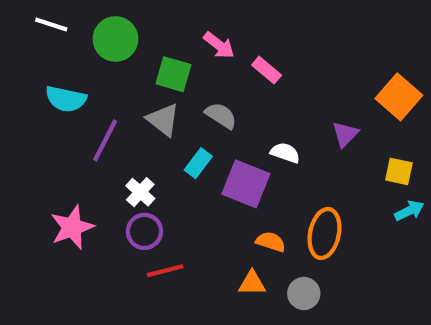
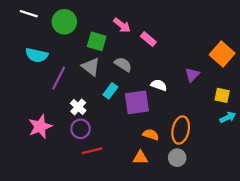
purple square: (246, 184) -> (137, 102), turned -30
gray circle: (304, 294) -> (177, 158), moved

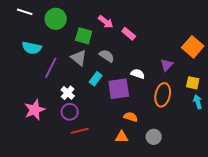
cyan arrow: (228, 117) -> (198, 102), turned -80
orange ellipse: (181, 130) -> (163, 95), moved

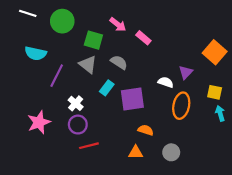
white semicircle: (138, 74) -> (166, 82), moved

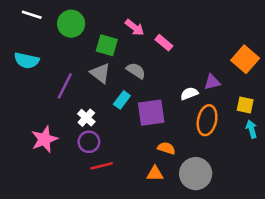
cyan semicircle: (36, 53) -> (27, 61), moved
purple triangle: (186, 72) -> (212, 82), turned 32
white semicircle: (166, 82) -> (189, 94), turned -40
gray circle: (171, 152) -> (196, 174), size x1.6

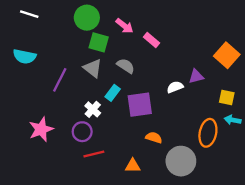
green circle: (71, 24) -> (87, 18), moved
white cross: (86, 118) -> (93, 109), moved
orange ellipse: (207, 120) -> (208, 133), moved
cyan arrow: (252, 129) -> (233, 120), turned -63
orange triangle: (155, 174) -> (133, 166), moved

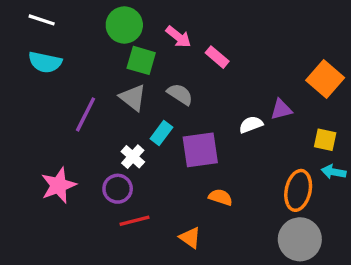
cyan semicircle: (25, 56) -> (45, 62), moved
gray circle: (181, 161) -> (300, 239), moved
orange triangle: (133, 166) -> (190, 238), turned 35

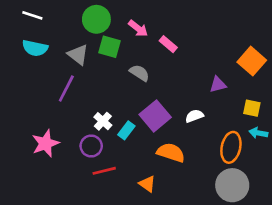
gray triangle: (133, 98) -> (78, 55), moved
white semicircle: (251, 125) -> (194, 116), moved
cyan rectangle: (161, 133) -> (126, 130), moved
purple square: (200, 150) -> (155, 116), turned -32
orange semicircle: (221, 197) -> (171, 153), size x1.5

